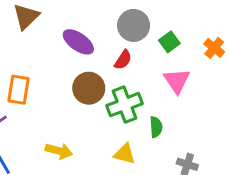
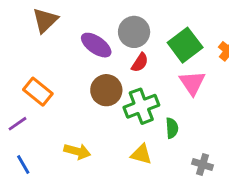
gray circle: (134, 25) -> (134, 32), moved
green square: (169, 42) -> (185, 45), size x1.6
orange rectangle: (19, 90) -> (38, 92), turned -60

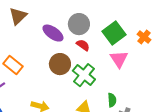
red semicircle: (140, 63) -> (83, 45), turned -88
green cross: (141, 106) -> (84, 75), turned -30
green semicircle: (172, 128) -> (112, 100), moved

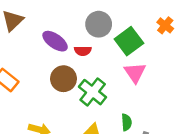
gray circle: (79, 24) -> (99, 24), moved
orange cross: (144, 37) -> (165, 25), moved
red semicircle: (83, 45) -> (83, 51), moved, turned 144

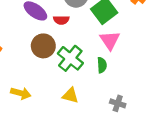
green semicircle: (126, 122) -> (102, 65), moved

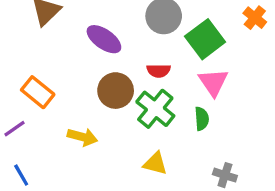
red semicircle: (61, 20) -> (159, 71), moved
yellow arrow: (21, 93) -> (82, 137), moved

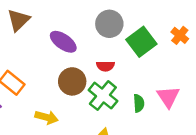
orange cross: (255, 18) -> (180, 35), moved
pink triangle: (213, 82) -> (168, 97), moved

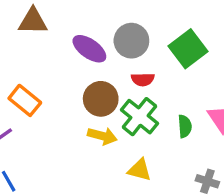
brown triangle: (18, 20) -> (33, 21), turned 45
gray circle: (109, 24) -> (131, 41), moved
yellow arrow: (47, 117) -> (102, 136), moved

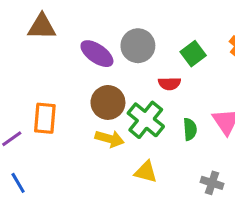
green square: (188, 49) -> (193, 54), size x0.7
red semicircle: (143, 79) -> (169, 84), moved
orange rectangle: (25, 100) -> (45, 118), moved, turned 56

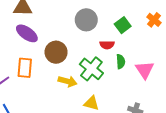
purple ellipse: (97, 54) -> (27, 33), moved
brown circle: (108, 102) -> (56, 52), moved
green semicircle: (190, 129) -> (121, 62), moved

